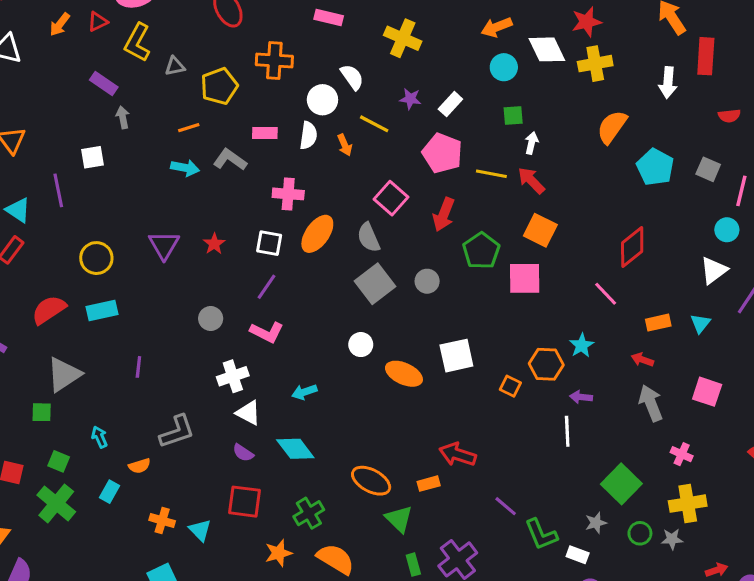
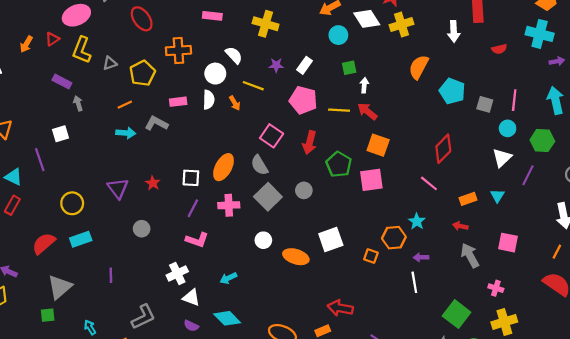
gray square: (708, 169) -> (485, 104), moved
pink cross: (288, 194) -> (229, 205), moved
gray circle: (211, 319) -> (142, 229), moved

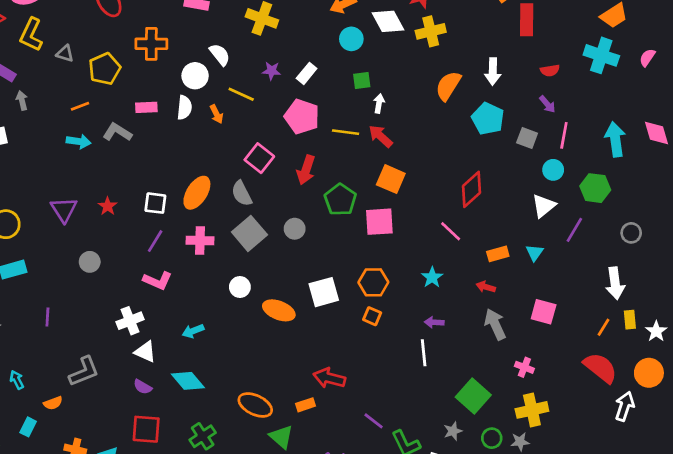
white arrow: (454, 31) -> (493, 71), moved
purple arrow: (557, 61) -> (547, 104), moved, turned 56
gray triangle: (110, 63) -> (65, 54), turned 32
orange hexagon: (394, 238) -> (373, 282), moved

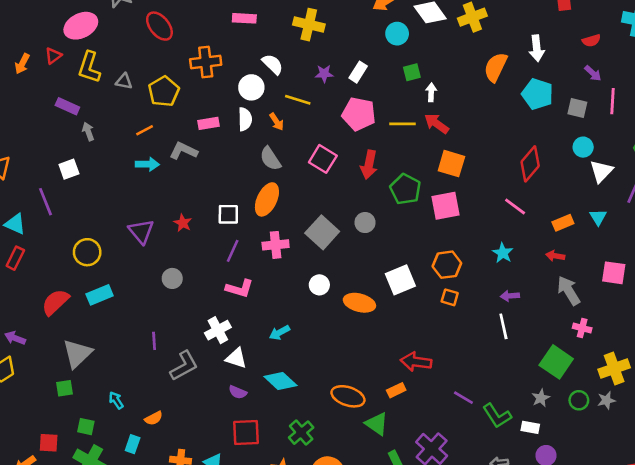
cyan circle: (553, 170) -> (583, 147), moved
gray semicircle: (242, 193) -> (270, 159), moved
purple line: (47, 317) -> (154, 341), moved
pink cross: (524, 367) -> (582, 328), moved
gray L-shape: (84, 371) -> (184, 366), moved

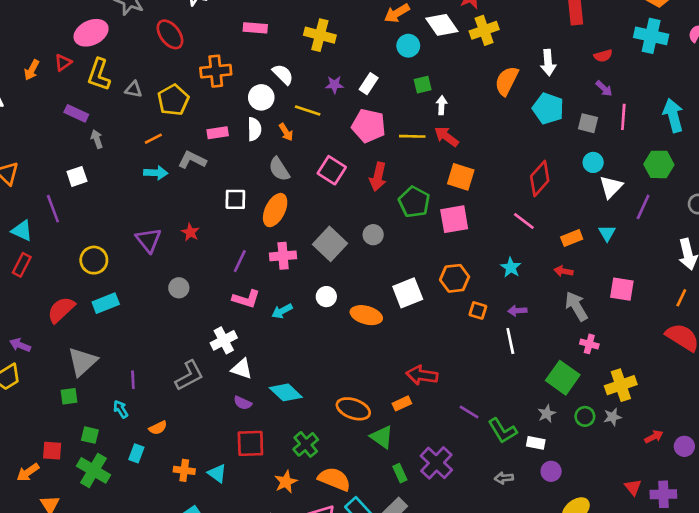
white square: (228, 214) -> (235, 199), moved
orange square: (450, 297) -> (478, 310), moved
cyan arrow: (280, 333) -> (282, 311), moved
purple line: (154, 341) -> (133, 380), moved

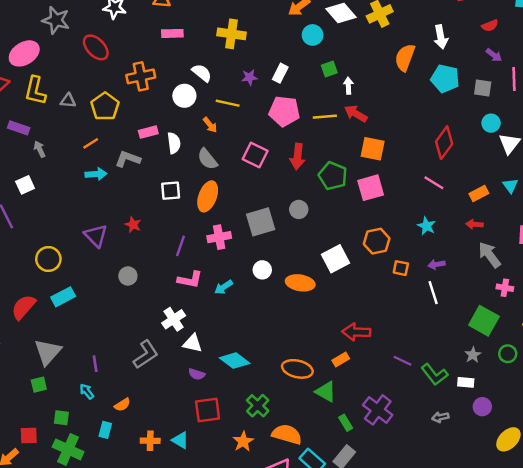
white semicircle: (254, 129) -> (174, 143), moved
gray square: (330, 244) -> (261, 222), turned 36

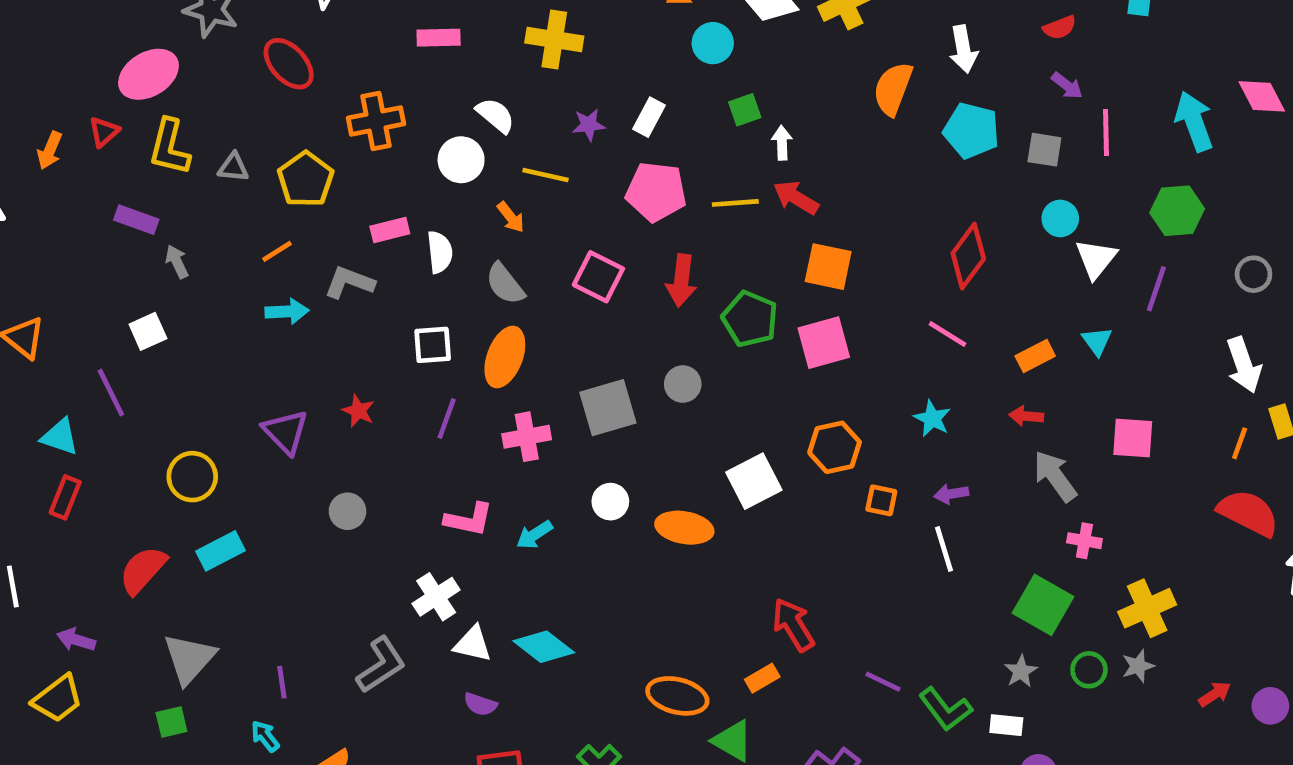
purple line: (181, 246) -> (447, 419), moved
red arrow: (356, 332) -> (793, 625), turned 56
cyan diamond: (235, 361) -> (544, 647), moved

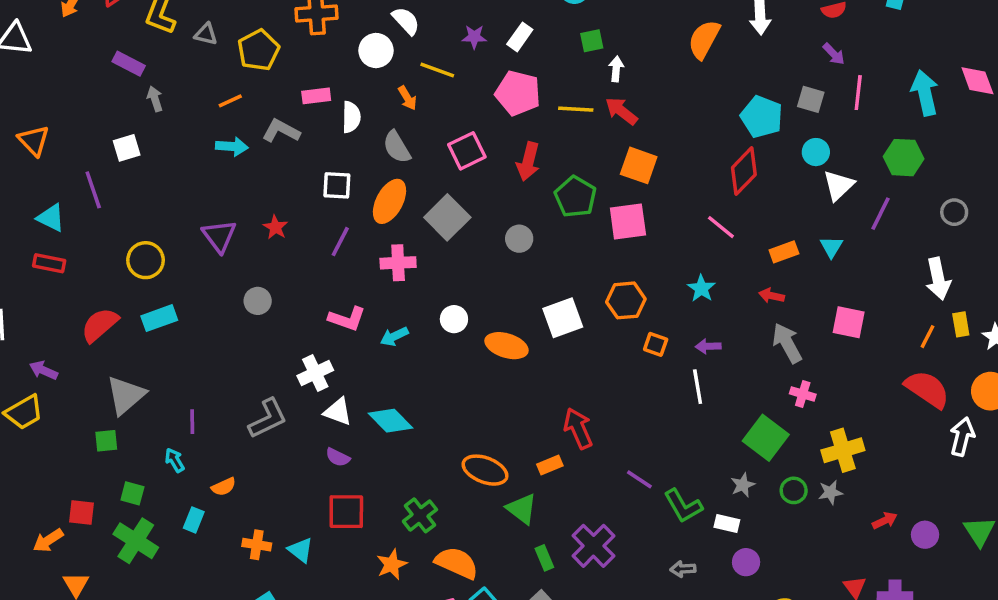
cyan pentagon: (971, 131) -> (762, 117), moved
pink square: (598, 277) -> (467, 151), turned 30
gray square: (608, 408) -> (447, 217), moved, turned -36
red rectangle: (65, 497) -> (49, 263), turned 72

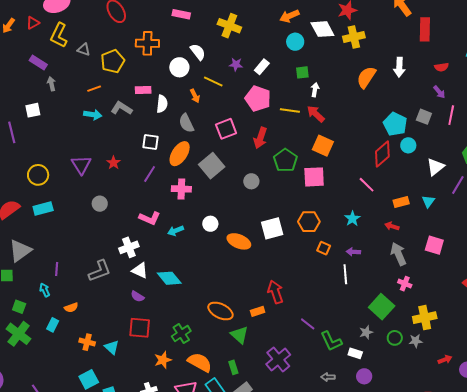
cyan circle: (816, 152) -> (408, 145), moved
green rectangle: (544, 558) -> (233, 367), moved

